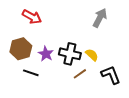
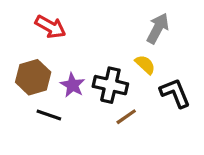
yellow semicircle: (92, 55) -> (145, 65), moved
black L-shape: (111, 75) -> (175, 93), moved

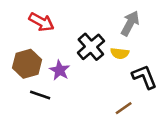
yellow semicircle: (145, 65) -> (120, 53), turned 144
black cross: (110, 85) -> (91, 47), moved, turned 36
brown line: (126, 117) -> (124, 108), moved

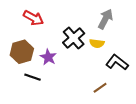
black L-shape: (144, 77) -> (117, 62), turned -30

